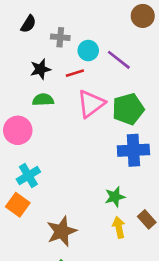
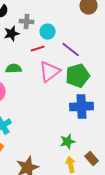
purple line: (119, 60) -> (71, 50), moved
black star: (40, 69) -> (12, 34), moved

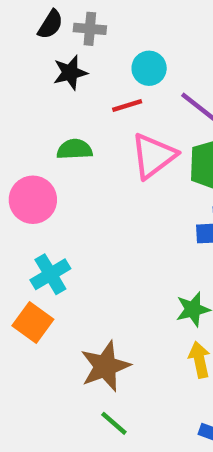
gray cross: (27, 22) -> (90, 29), moved

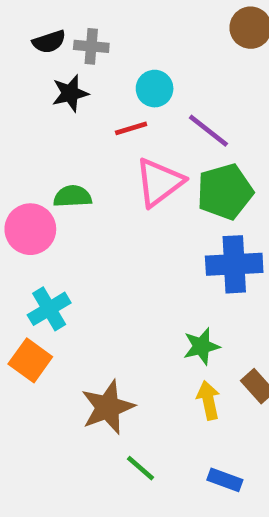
black semicircle: (50, 24) -> (49, 42), turned 40
green semicircle: (75, 149) -> (73, 196), moved
green line: (114, 423) -> (140, 468), moved

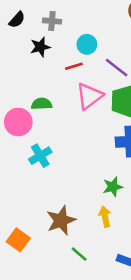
black semicircle: (49, 42) -> (17, 20), moved, turned -30
cyan cross: (49, 309) -> (40, 156), moved
orange square: (30, 360) -> (18, 240), moved
yellow arrow: (208, 400) -> (105, 217), moved

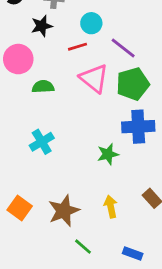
pink triangle: (89, 96) -> (94, 78), turned -44
pink circle: (18, 122) -> (18, 59), moved
green star: (113, 187) -> (108, 154), moved
orange square: (18, 240) -> (20, 208), moved

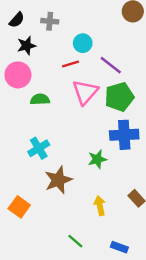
black star: (42, 26) -> (27, 46), moved
pink triangle: (94, 78) -> (85, 92), turned 32
brown star: (64, 211) -> (58, 180), moved

